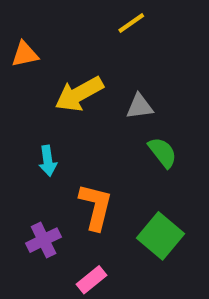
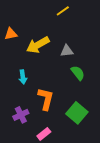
orange triangle: (25, 54) -> (11, 34), moved

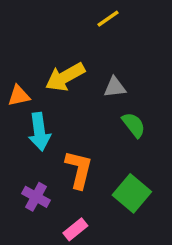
orange triangle: (11, 34) -> (19, 96), moved
cyan arrow: (23, 77) -> (39, 132), size x1.5
purple cross: (21, 115) -> (36, 197), turned -35

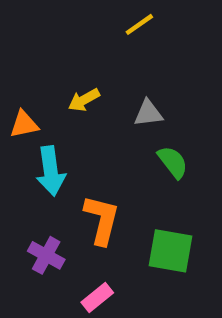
yellow arrow: (65, 77) -> (84, 100), size x0.6
green square: (132, 193) -> (171, 251), turned -30

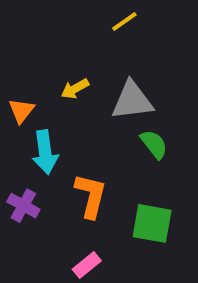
gray triangle: (148, 113) -> (132, 101), size x1.6
orange triangle: (24, 124) -> (21, 111), turned -40
purple cross: (46, 255) -> (23, 206), moved

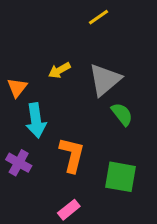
gray triangle: (132, 101) -> (105, 80), turned -33

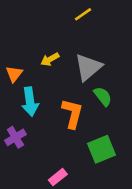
orange L-shape: (72, 155) -> (72, 114), moved
purple cross: (19, 163) -> (15, 137), turned 30
green square: (120, 177) -> (101, 149), turned -32

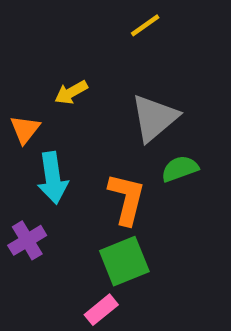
yellow arrow: (50, 59) -> (71, 92), moved
green semicircle: (103, 96) -> (180, 169), turned -72
green square: (101, 149) -> (124, 261), moved

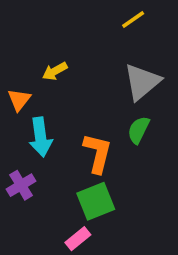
yellow line: (145, 25) -> (133, 20), moved
gray triangle: (154, 118) -> (142, 82), moved
green semicircle: (180, 169) -> (139, 130), turned -44

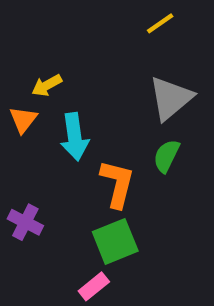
yellow arrow: (55, 71) -> (47, 85), moved
cyan arrow: (41, 137) -> (75, 137), moved
purple cross: (21, 185) -> (25, 222), turned -32

